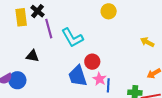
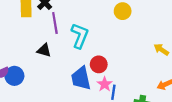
cyan L-shape: (72, 38) -> (80, 36), turned -135
black triangle: (32, 56) -> (44, 50), moved

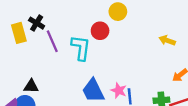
black triangle: (44, 50) -> (31, 86), moved
red circle: (99, 64) -> (100, 31), moved

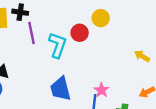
black cross: (37, 23) -> (20, 12), turned -35
pink star: (119, 90) -> (101, 90), moved

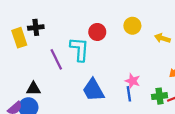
yellow circle: (101, 18) -> (132, 26), moved
purple line: (32, 33) -> (56, 59), moved

